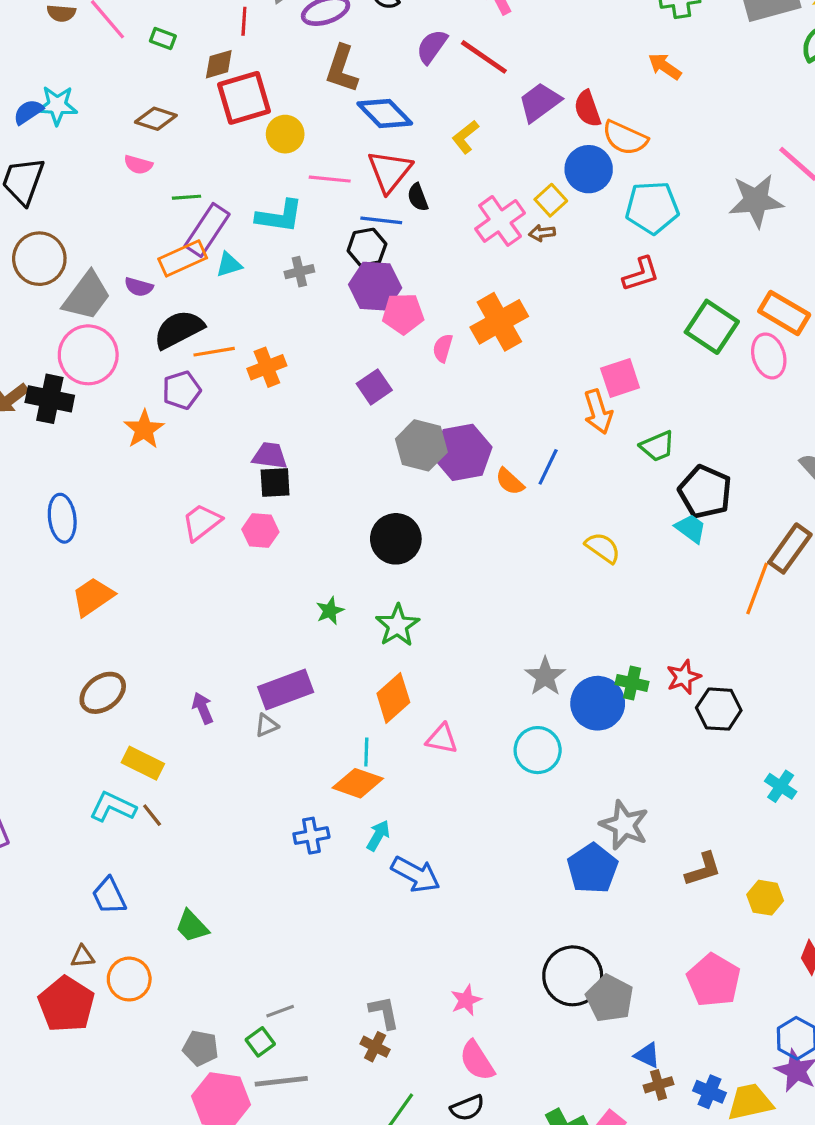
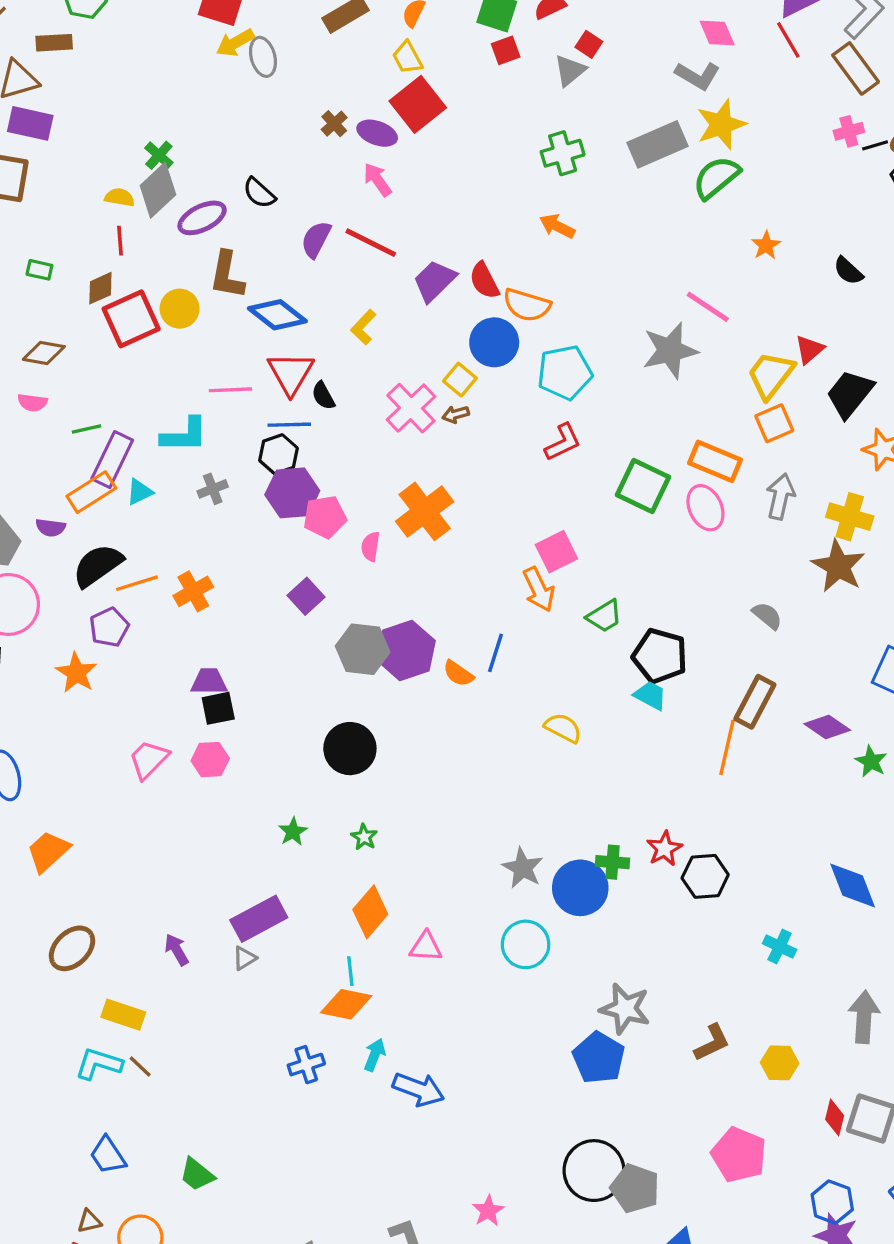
yellow circle: (285, 134) -> (180, 309), moved
green star: (397, 625) -> (364, 837), size x0.6

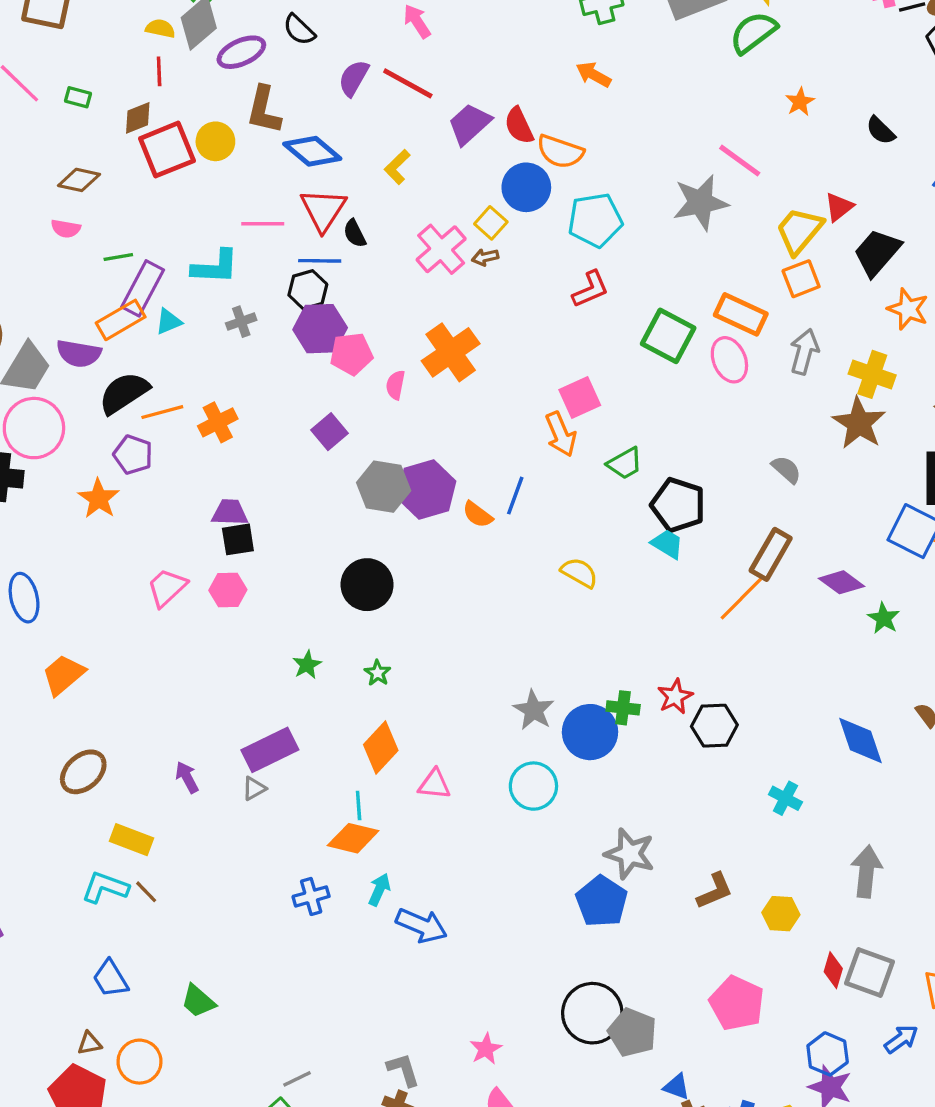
purple semicircle: (51, 528) -> (79, 353), size x1.5
purple pentagon: (109, 627) -> (133, 455), turned -30
orange line: (727, 747) -> (741, 599), turned 30

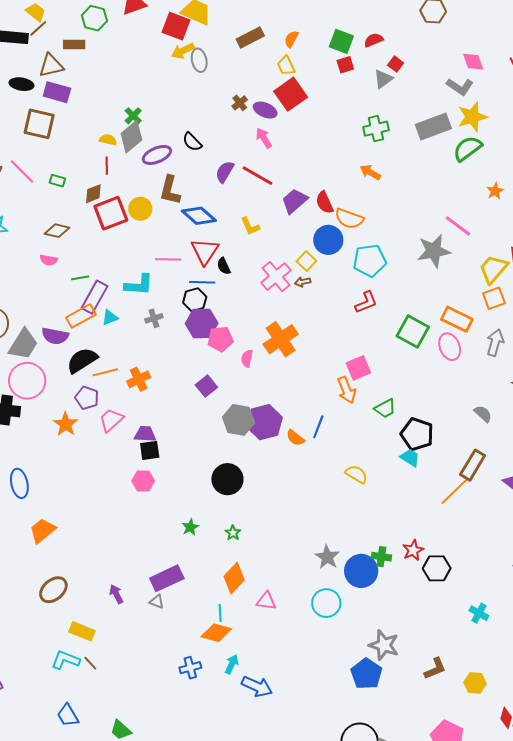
yellow L-shape: (397, 167) -> (250, 226), turned -70
pink trapezoid: (167, 588) -> (111, 420), moved
gray triangle: (254, 788) -> (157, 602), turned 49

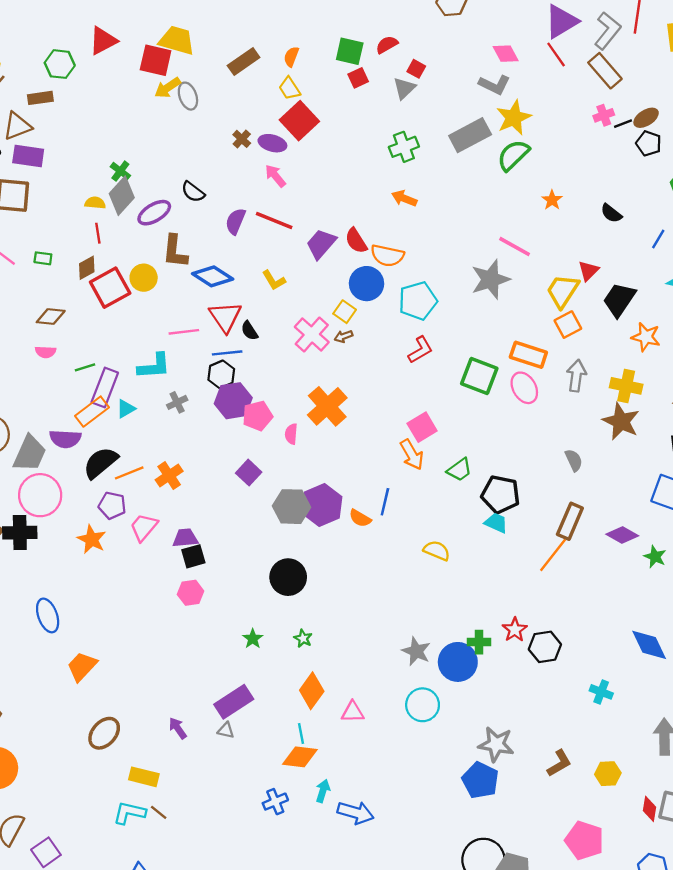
gray semicircle: (483, 414) -> (574, 460), turned 30

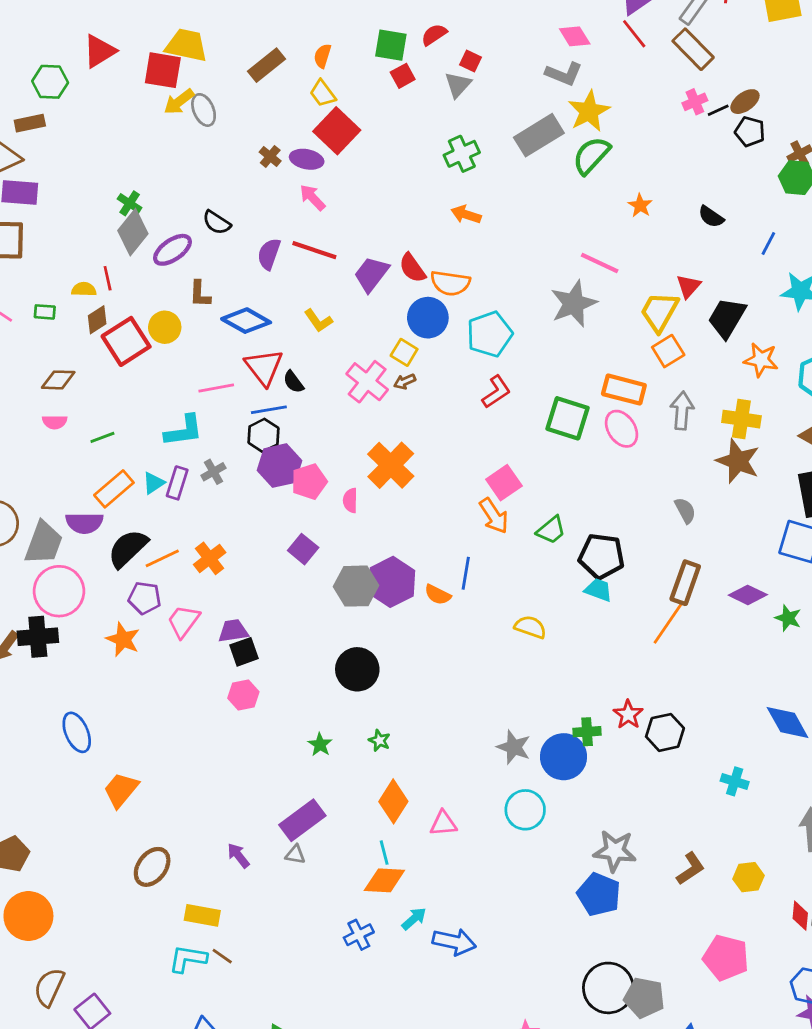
yellow semicircle: (95, 203) -> (84, 289), moved
brown L-shape: (175, 251) -> (200, 294), size x0.7
purple rectangle: (105, 387) -> (177, 483), moved, size x0.7
cyan arrow: (323, 791) -> (414, 919), turned 35

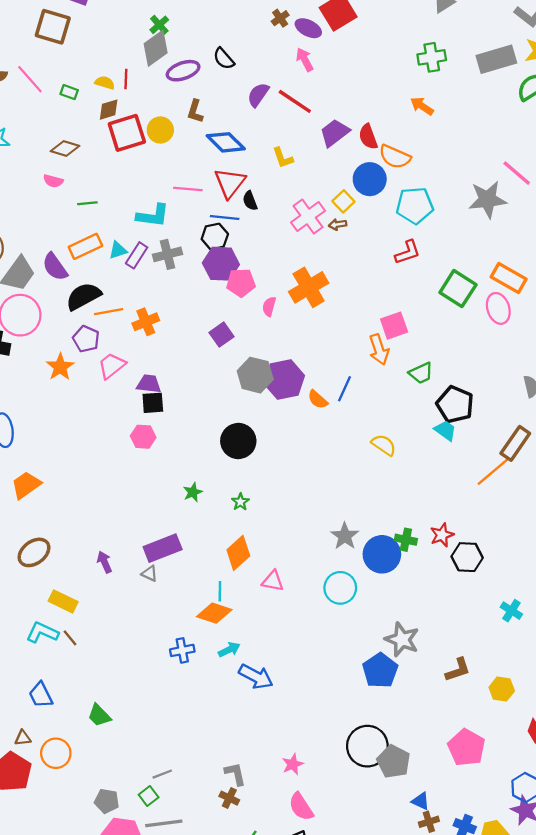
gray cross: (213, 472) -> (168, 254), size x1.4
purple semicircle: (84, 523) -> (55, 267), turned 40

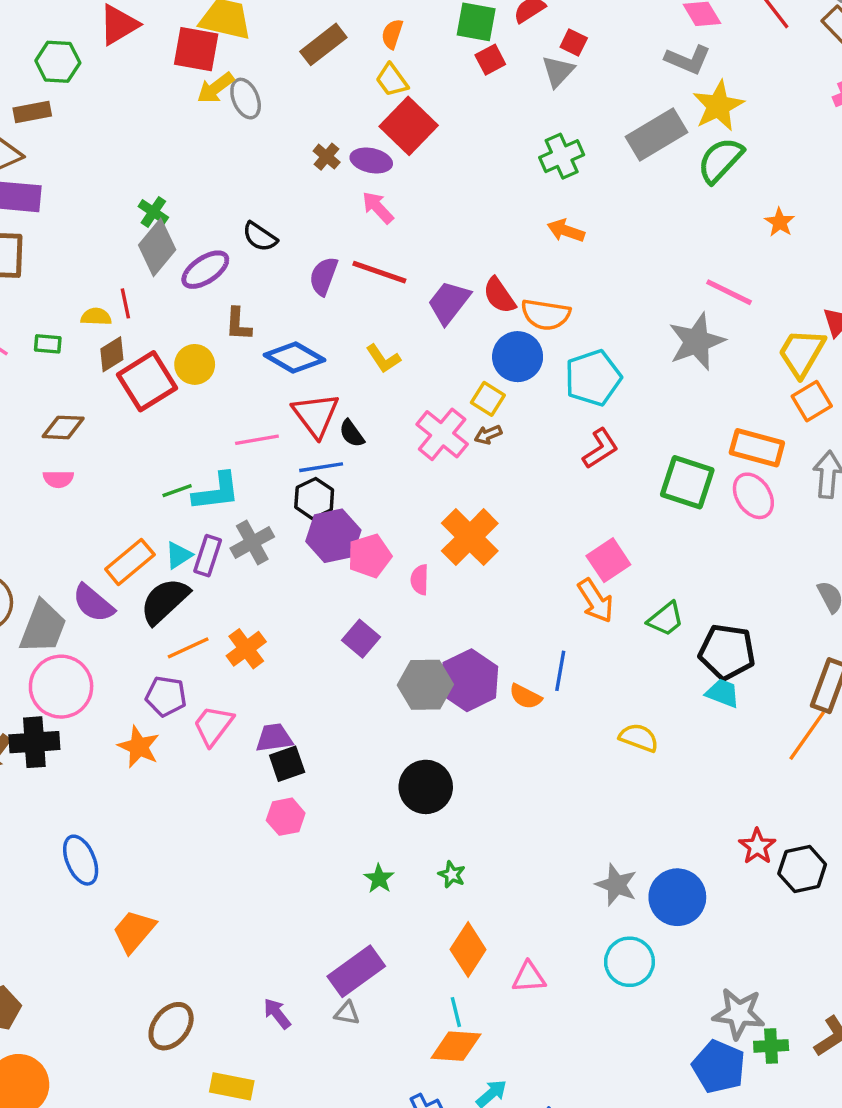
green line: (87, 203) -> (177, 491), moved
black semicircle: (83, 296) -> (165, 601), moved
green cross: (406, 540) -> (771, 1046), moved

